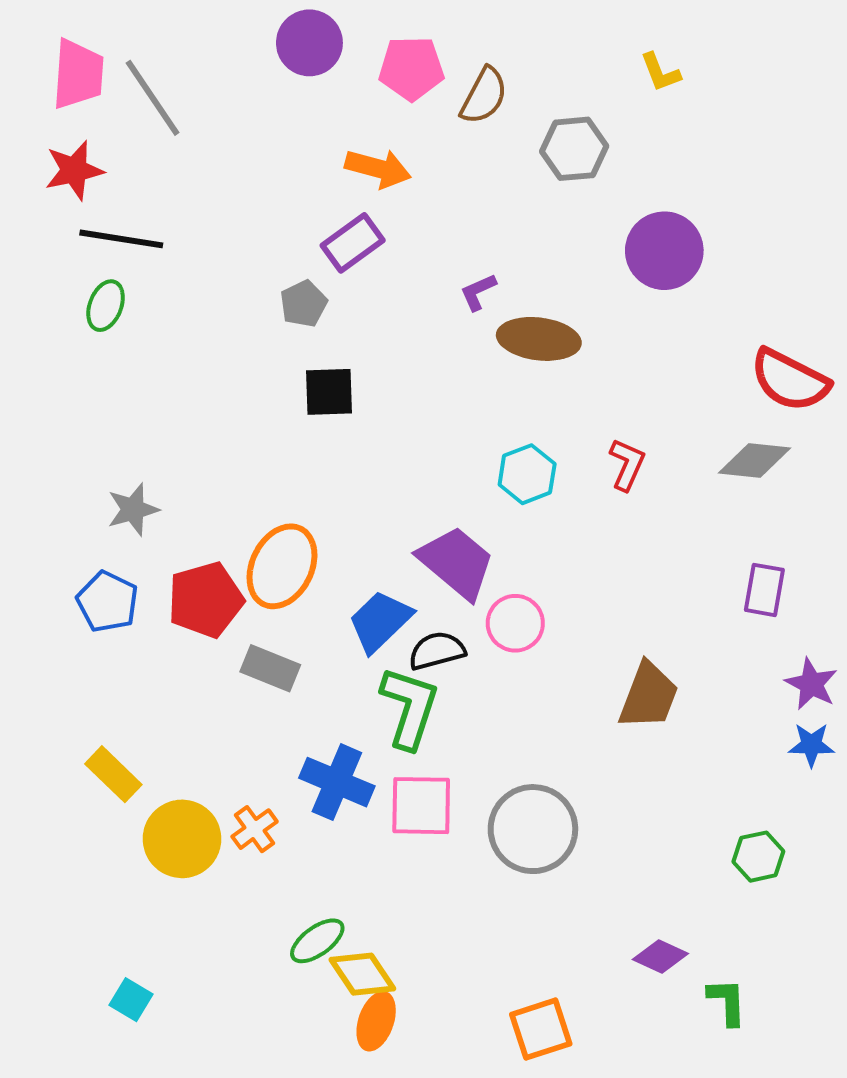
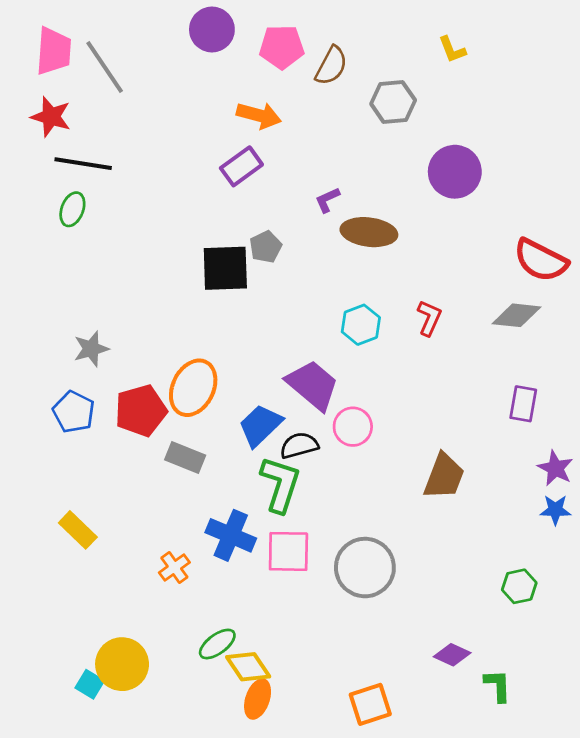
red star: (74, 170) -> (51, 117), turned 30
gray pentagon: (304, 304) -> (266, 247), moved
black square: (329, 392) -> (225, 268), size x1.4
yellow circle: (182, 839) -> (122, 664), moved

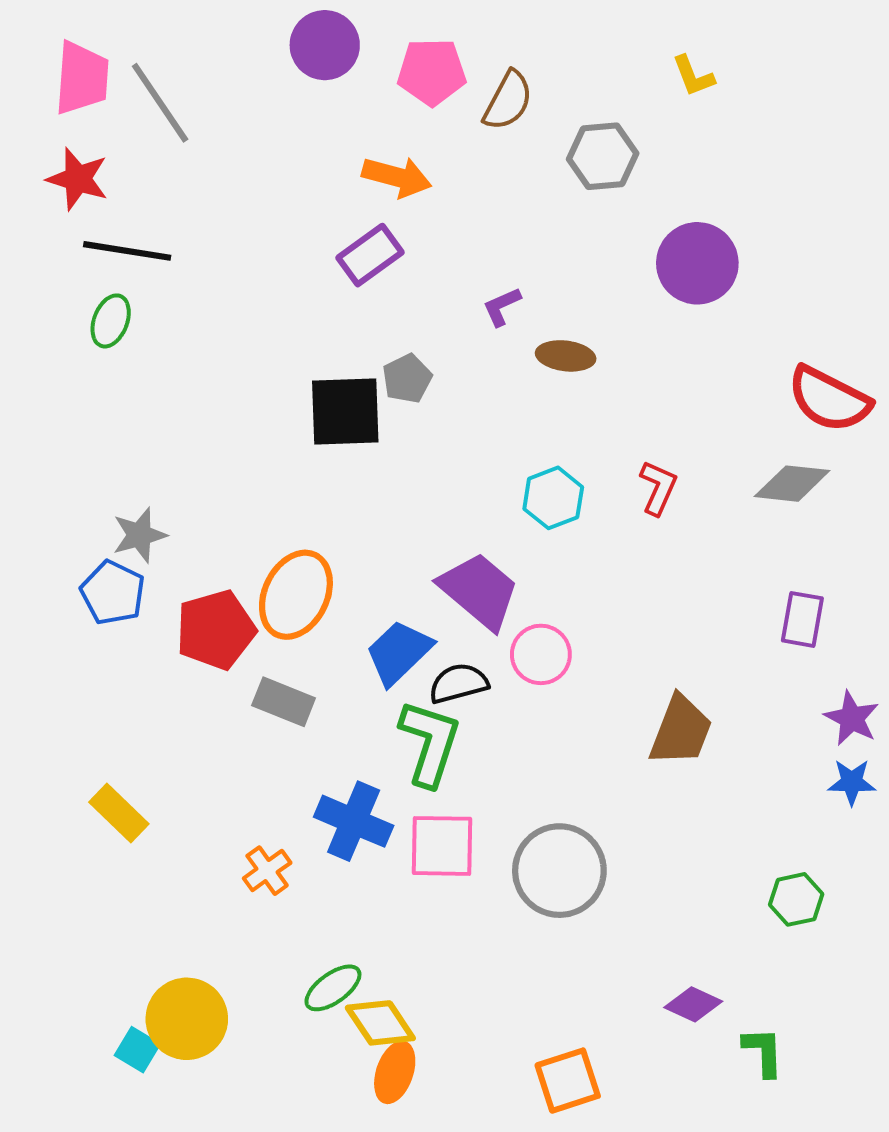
brown ellipse: (369, 232) -> (566, 356), size x0.7
blue pentagon: (74, 412) -> (113, 593), moved

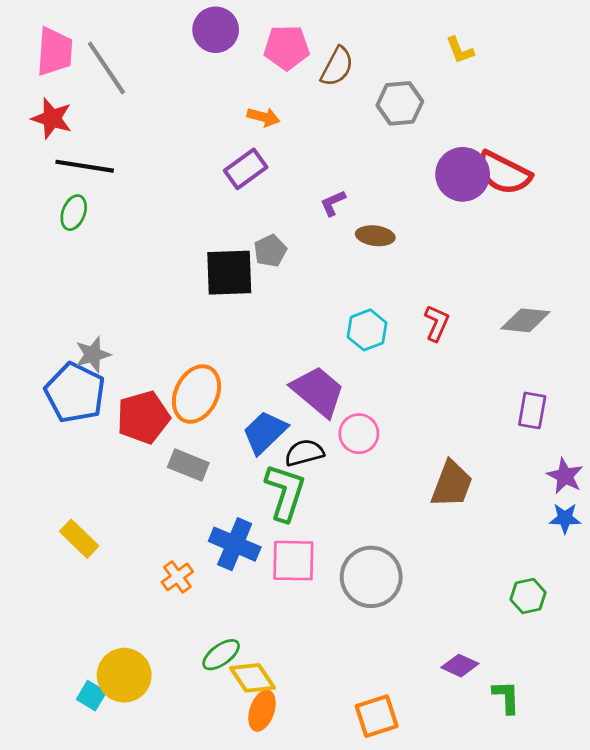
orange arrow: (397, 177) -> (263, 117), size x0.7
red semicircle: (829, 399) -> (504, 173), moved
blue pentagon: (113, 593) -> (75, 393), size x1.4

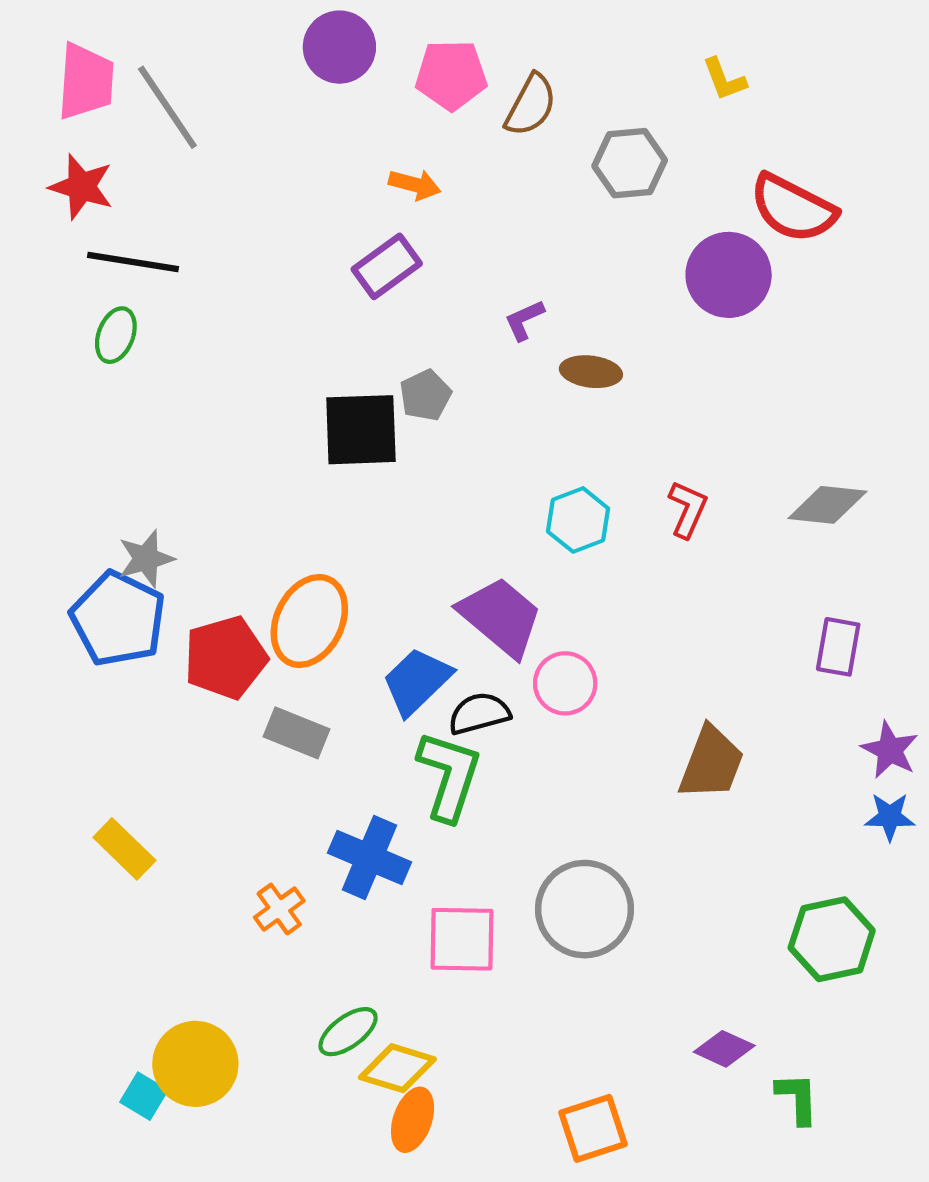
red semicircle: (504, 173) -> (793, 208), moved
pink square: (293, 561) -> (462, 939), moved
green hexagon: (528, 596) -> (832, 939), size x1.5
yellow diamond: (252, 678) -> (397, 1068), turned -39

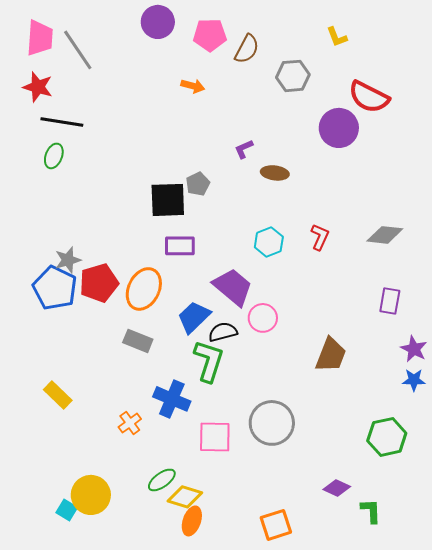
purple rectangle: (387, 266) -> (180, 246), moved, turned 36
red pentagon: (225, 658) -> (99, 283), moved

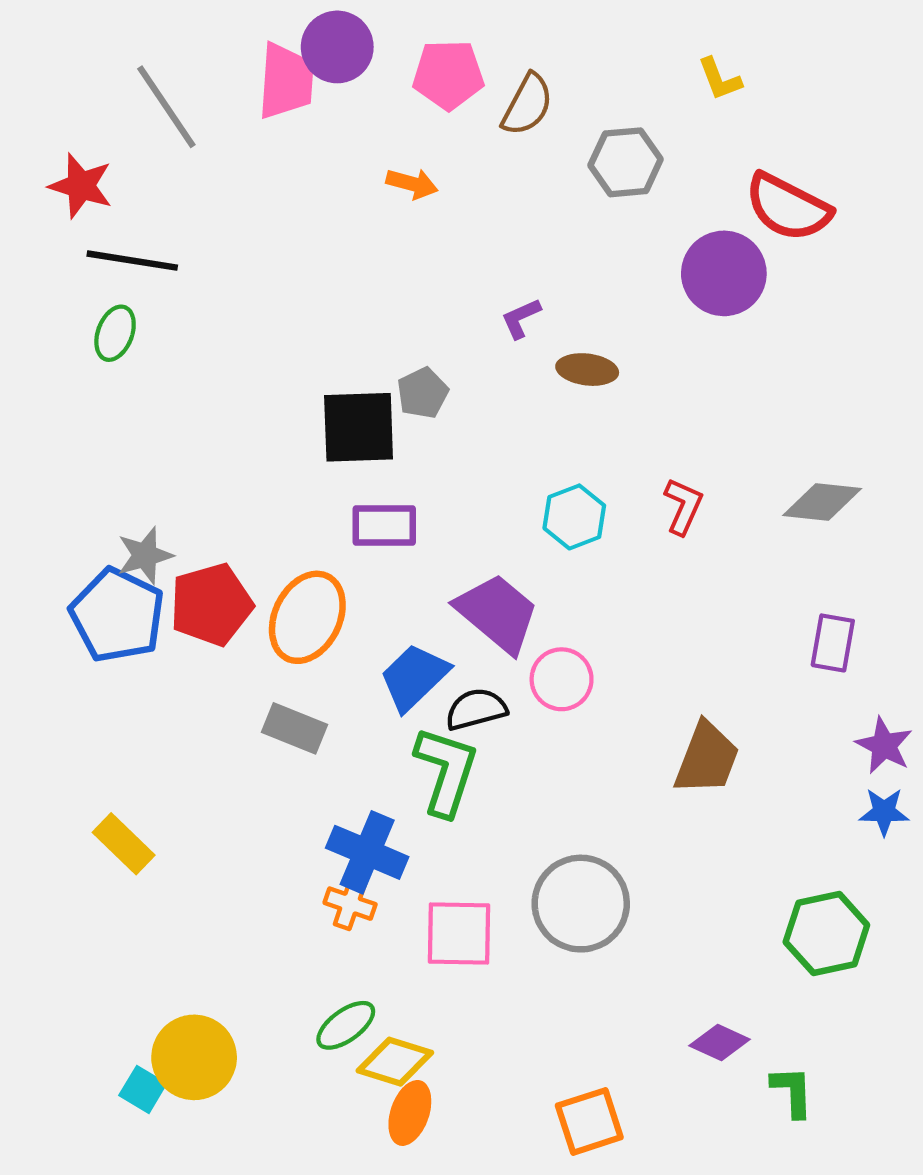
pink trapezoid: (40, 38) -> (286, 81), moved
orange cross: (130, 423) -> (350, 904), moved, turned -35

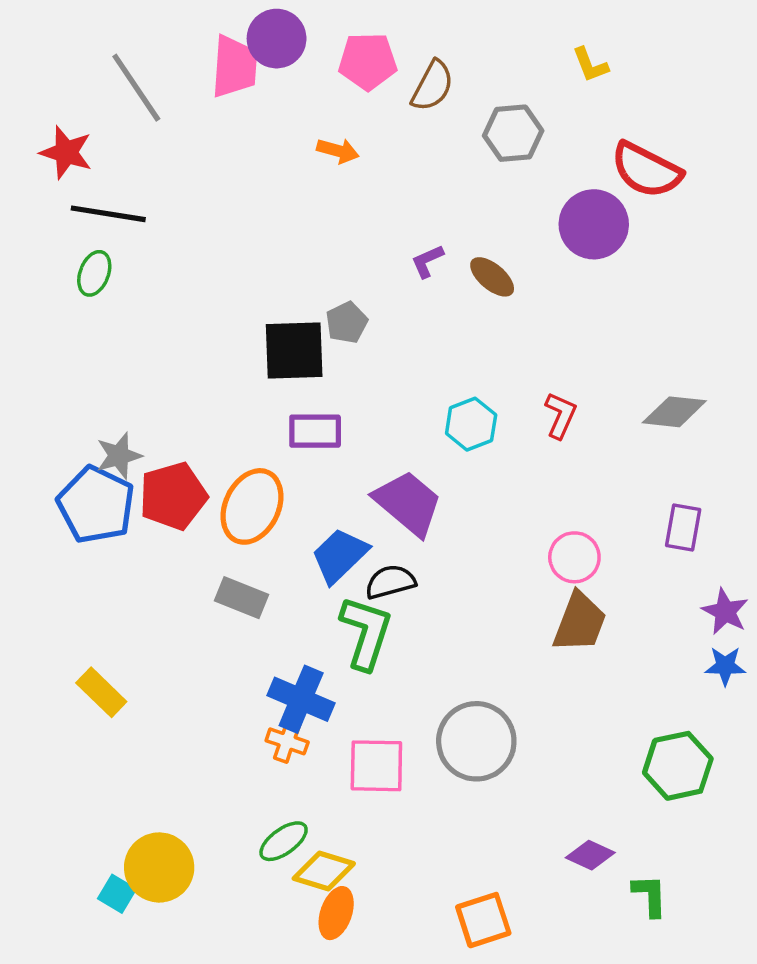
brown ellipse: (587, 370) -> (492, 277), moved, turned 33
pink circle: (562, 679) -> (574, 557), moved

